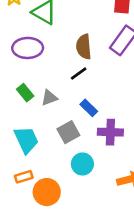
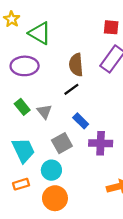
gray triangle: (49, 98) -> (44, 112), turned -49
cyan circle: (82, 164) -> (51, 170), moved
orange circle: (47, 192) -> (55, 198), moved

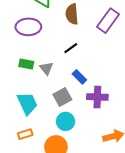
brown semicircle: (76, 65) -> (72, 14), moved
green rectangle: (22, 107) -> (26, 64), turned -40
cyan circle: (51, 170) -> (66, 121), moved

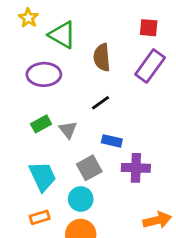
green rectangle: (26, 64) -> (41, 124), turned -40
blue rectangle: (79, 77) -> (112, 141), turned -32
cyan circle: (66, 121) -> (81, 199), moved

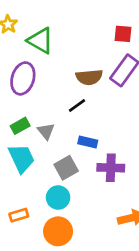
brown semicircle: (102, 57) -> (89, 77), moved, turned -90
purple ellipse: (44, 74) -> (23, 78), turned -72
cyan trapezoid: (42, 176) -> (22, 158), moved

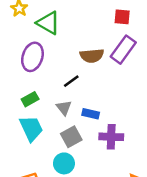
black line: (77, 106) -> (71, 81), moved
gray triangle: (46, 131) -> (64, 108), moved

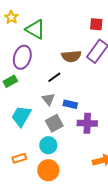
green rectangle: (30, 99) -> (10, 81), moved
cyan trapezoid: (31, 128) -> (21, 116), turned -125

